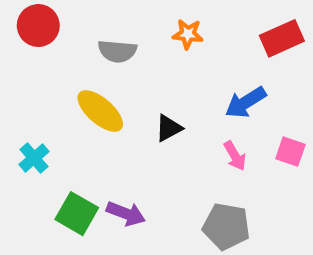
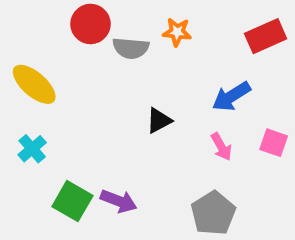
red circle: (38, 26) -> (91, 24), moved
gray semicircle: (117, 51) -> (131, 48), moved
yellow ellipse: (100, 111) -> (34, 84), moved
gray pentagon: (226, 226) -> (213, 213), turned 30

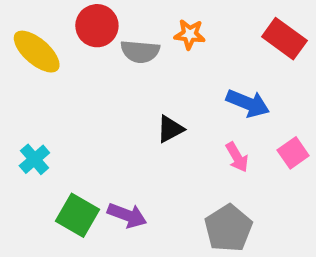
red rectangle: (266, 36) -> (284, 39), turned 60
yellow ellipse: (34, 84) -> (37, 52), moved
blue arrow: (231, 96) -> (248, 103), turned -126
pink square: (274, 143) -> (293, 153), turned 36

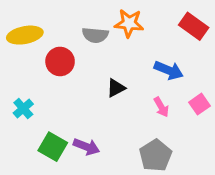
red circle: (97, 26) -> (60, 61), moved
orange star: (190, 34) -> (129, 23), size x1.4
yellow ellipse: (37, 52) -> (25, 35), turned -52

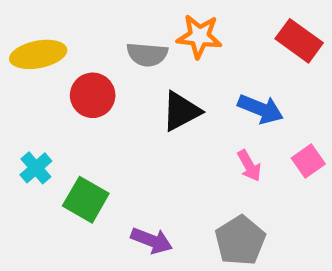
black triangle: (116, 88) -> (181, 111), moved, size x1.4
green square: (53, 147) -> (86, 200), moved
purple arrow: (86, 147) -> (152, 241), moved

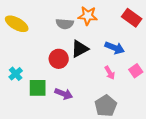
yellow ellipse: (38, 54) -> (17, 24), turned 40
red circle: (93, 95) -> (59, 59), moved
green square: (86, 200) -> (38, 88), turned -30
purple arrow: (152, 241) -> (64, 94), moved

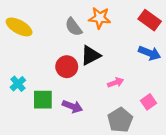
gray semicircle: (65, 24) -> (74, 27), turned 48
blue arrow: (115, 48) -> (150, 53), moved
pink square: (136, 71) -> (148, 102), moved
pink arrow: (110, 73) -> (116, 83), moved, turned -80

